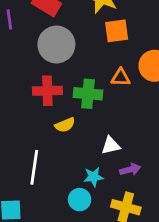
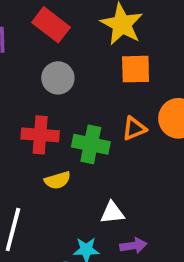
gray circle: (56, 45) -> (58, 78), size x0.7
orange triangle: (121, 78) -> (134, 128), turned -30

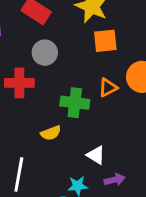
red cross: (40, 135) -> (19, 83), moved
white triangle: (112, 213) -> (96, 155), turned 42

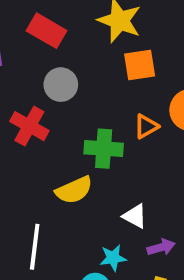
red cross: (19, 83) -> (29, 126), turned 32
yellow semicircle: (51, 133) -> (74, 190), size x1.4

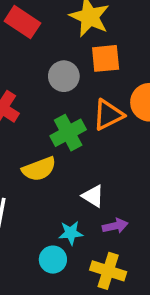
gray circle: (61, 85) -> (64, 76), moved
orange triangle: (146, 126) -> (108, 115), size x1.4
green cross: (104, 149) -> (68, 133), turned -36

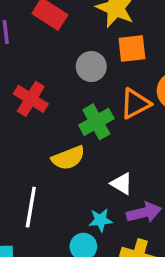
purple arrow: (115, 226) -> (144, 213), size x1.4

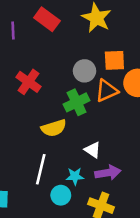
orange square: (132, 48) -> (114, 60), moved
gray circle: (91, 67) -> (85, 71), moved
white line: (31, 207) -> (41, 169), moved

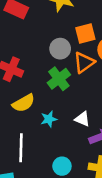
yellow semicircle: (54, 128) -> (24, 103), moved
white line: (41, 169) -> (21, 148), moved
cyan star: (75, 176) -> (49, 119), moved

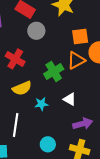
gray circle: (60, 49) -> (36, 31), moved
white triangle: (82, 119) -> (70, 99), moved

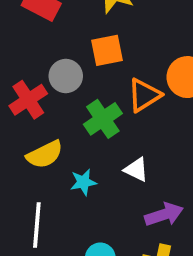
gray circle: (36, 31) -> (66, 76), moved
orange square: (80, 37) -> (107, 50), moved
red cross: (15, 59) -> (28, 100), turned 30

